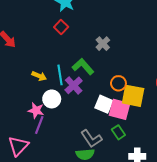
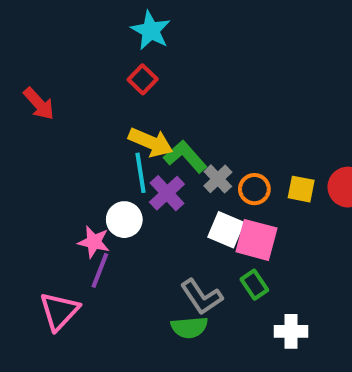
gray cross: (103, 44) -> (218, 179), moved
yellow arrow: (39, 76) -> (151, 142), moved, size x1.5
yellow square: (133, 96) -> (301, 189), moved, size x0.6

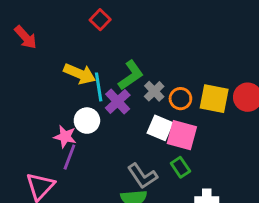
yellow arrow: (151, 142) -> (80, 74), moved
green L-shape: (185, 157) -> (131, 75), turned 96
yellow square: (301, 189) -> (214, 99), size x1.5

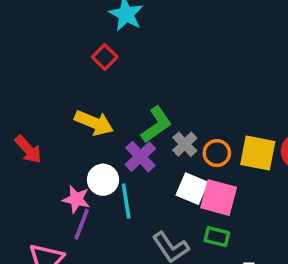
red square: (100, 20) -> (105, 57), moved
red arrow: (26, 37) -> (28, 149), moved
cyan line: (99, 87) -> (126, 201), moved
green rectangle: (180, 167) -> (217, 237), turned -42

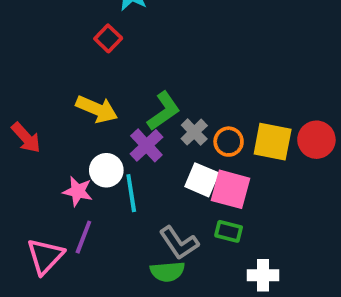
purple line: (82, 224) -> (83, 237), moved

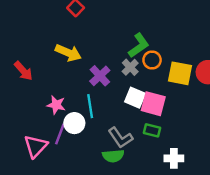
green L-shape: (164, 111) -> (139, 45), moved
orange circle: (229, 142) -> (152, 60), moved
white circle: (106, 170) -> (74, 123), moved

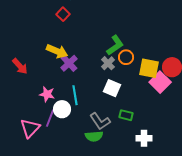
purple cross: (100, 76) -> (69, 63), moved
pink square: (153, 104) -> (160, 82), moved, turned 30

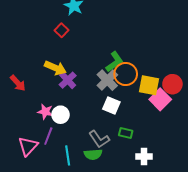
orange circle: (126, 57) -> (126, 74), size x1.5
gray cross: (108, 63) -> (107, 80), size x1.5
cyan line: (75, 95) -> (68, 155), moved
white circle: (62, 109) -> (61, 115), moved

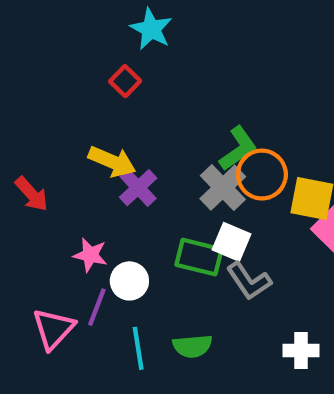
white circle: (61, 115) -> (129, 281), moved
green rectangle: (126, 133) -> (199, 257), moved, size x1.5
gray L-shape: (99, 139) -> (249, 281), moved

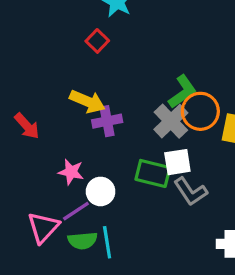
purple cross: (138, 188) -> (107, 121), turned 32
white square: (232, 242) -> (177, 162), turned -32
purple line: (97, 307) -> (76, 211), turned 36
green semicircle: (192, 346) -> (83, 241), moved

